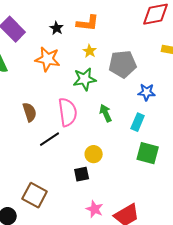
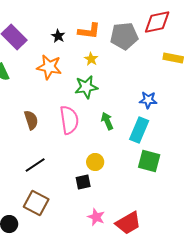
gray pentagon: (123, 64) -> (124, 36), moved
cyan rectangle: (138, 122) -> (139, 130), size x1.4
black line: (50, 139) -> (35, 165), moved

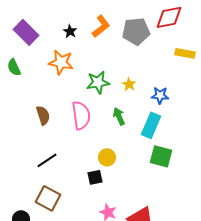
orange L-shape: (89, 31) -> (101, 26), turned -45
yellow star: (91, 59) -> (129, 84), moved

